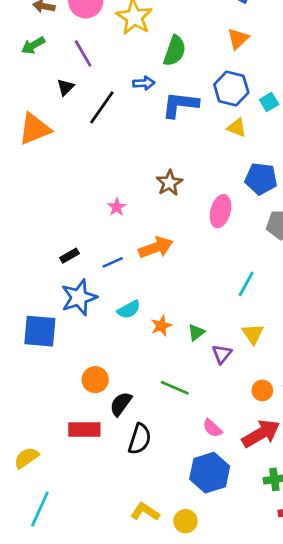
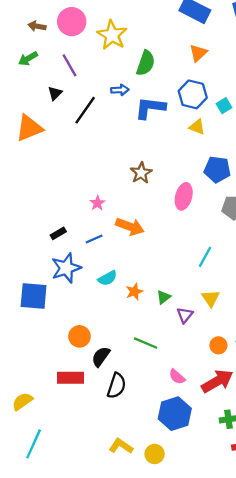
pink star: (117, 207) -> (97, 203), moved
orange arrow: (156, 248) -> (130, 227), turned 40

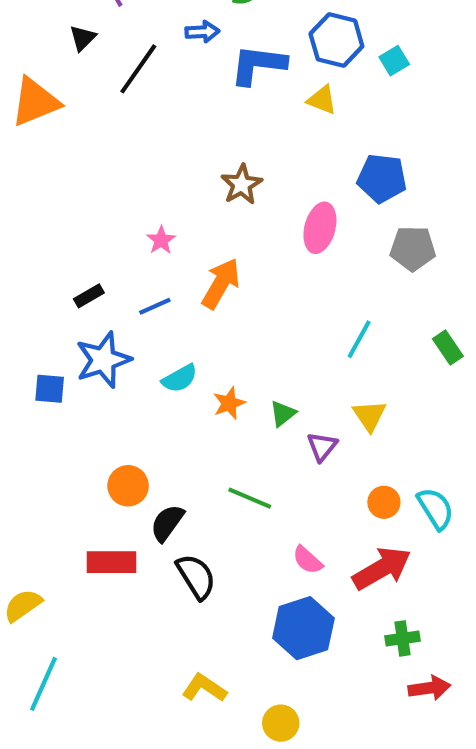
yellow triangle: (197, 127) -> (322, 100), moved
orange arrow: (130, 227) -> (221, 284), turned -80
blue square: (34, 296) -> (50, 389), moved, size x0.6
black semicircle: (116, 386) -> (196, 577), turned -50
yellow circle: (155, 454) -> (281, 723), moved

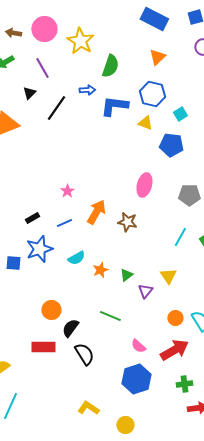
cyan square: (394, 61) -> (180, 114), moved
blue pentagon: (382, 178) -> (171, 145), moved
brown star: (242, 184) -> (127, 222), moved, turned -30
cyan line: (359, 339) -> (180, 237), moved

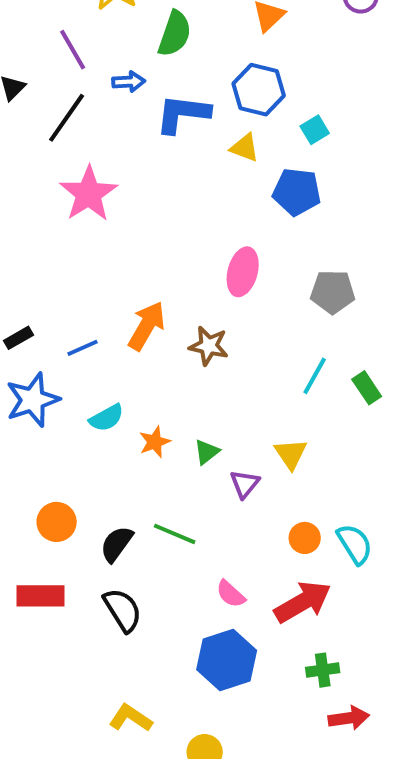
purple line: (42, 68) -> (73, 50), moved
pink star: (67, 191) -> (89, 194), moved, size x2.0
black semicircle: (70, 328) -> (117, 544), moved

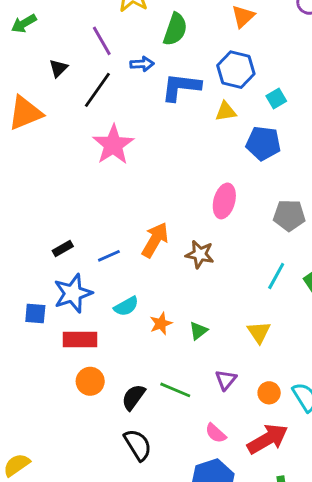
yellow triangle: (245, 148) -> (226, 112), turned -30
purple triangle: (245, 484) -> (226, 380), moved
red rectangle: (41, 596) -> (80, 339), moved

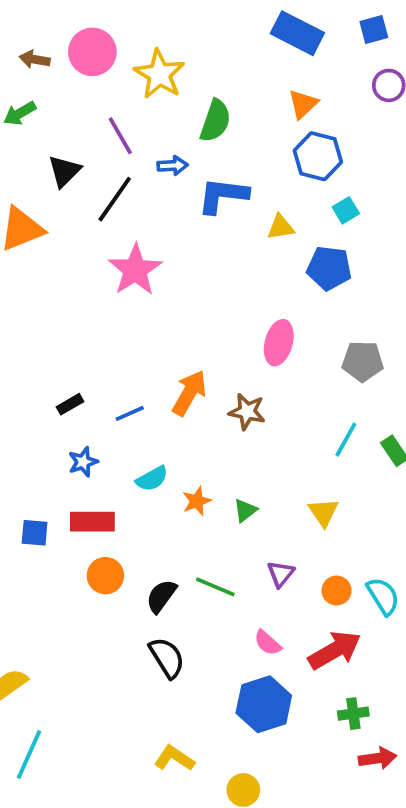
black triangle: (58, 68) -> (64, 171), size x1.4
blue hexagon: (236, 70) -> (318, 156), moved
blue star: (73, 293) -> (83, 462), size x0.6
blue square: (35, 313) -> (35, 533), moved

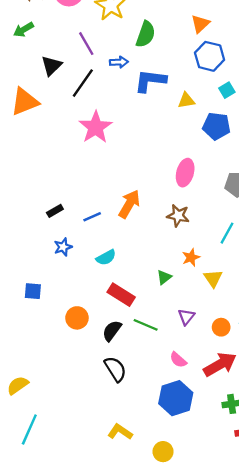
brown star: (247, 412) -> (178, 216), moved
orange star: (197, 501) -> (191, 257), moved
red rectangle: (92, 522) -> (121, 295), moved, turned 32

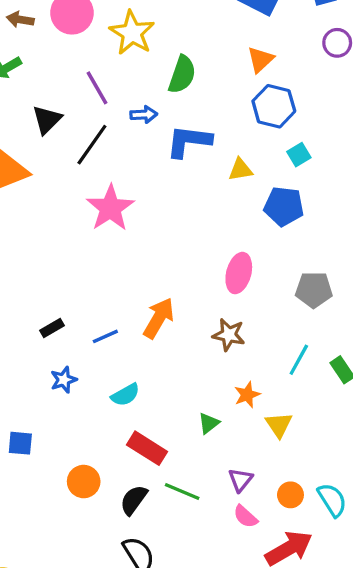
pink semicircle: (178, 360) -> (245, 517), moved

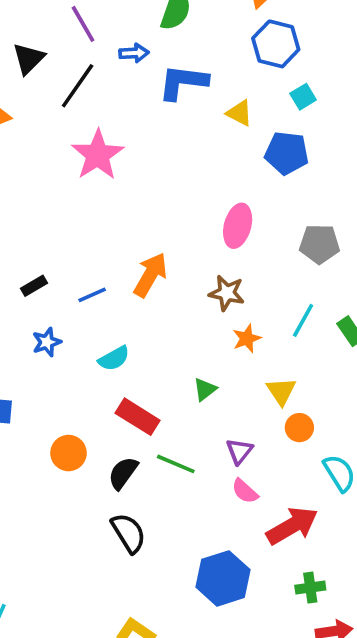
yellow triangle: (240, 170) -> (239, 113), turned 36
orange star: (247, 395) -> (247, 338), moved
orange circle: (290, 495) -> (299, 428), moved

